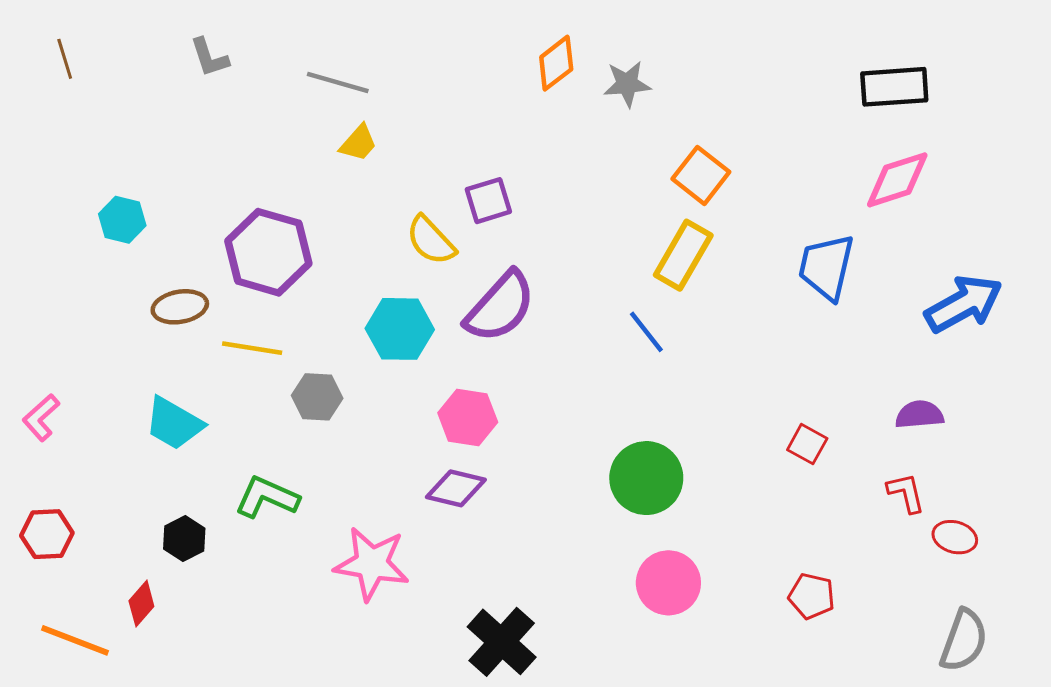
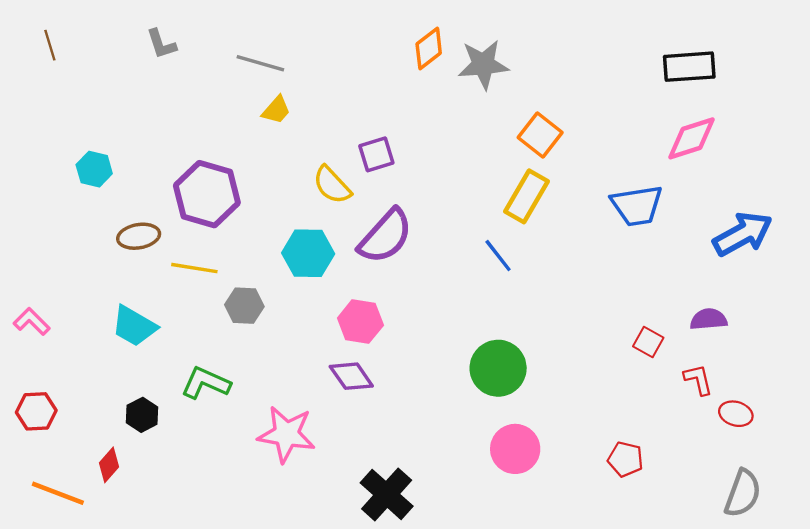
gray star: (627, 84) -> (483, 64), size x1.4
blue trapezoid: (826, 267) -> (637, 206), turned -112
pink L-shape: (41, 418) -> (32, 322), turned 87
red square: (807, 444) -> (648, 342), moved
purple diamond: (456, 488) -> (351, 376), turned 42

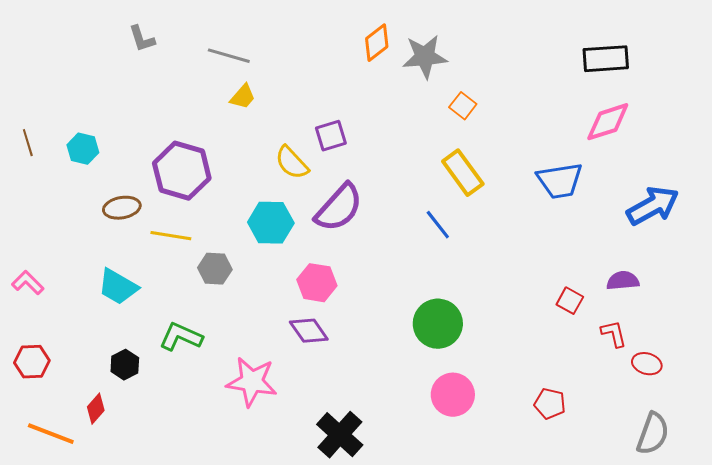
brown line: (50, 45) -> (28, 143), moved
orange square: (540, 135) -> (463, 106), moved, size x0.7
yellow rectangle: (527, 196) -> (463, 173), turned -66

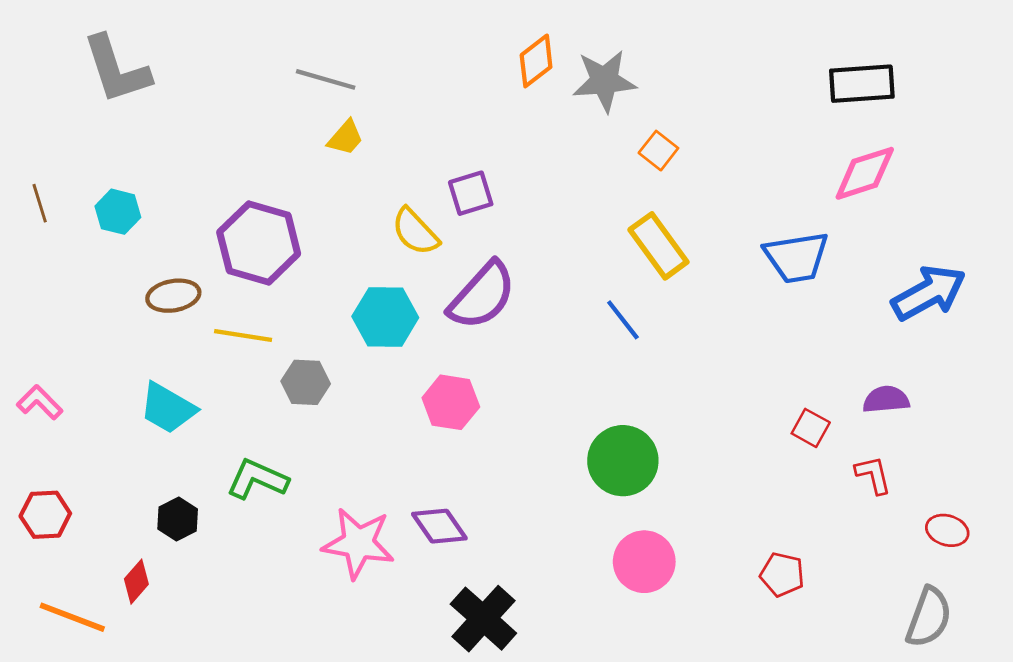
gray L-shape: (142, 39) -> (116, 69), moved, size x1.8
purple diamond: (309, 331) -> (439, 526), moved
red ellipse: (647, 364) -> (947, 530), moved

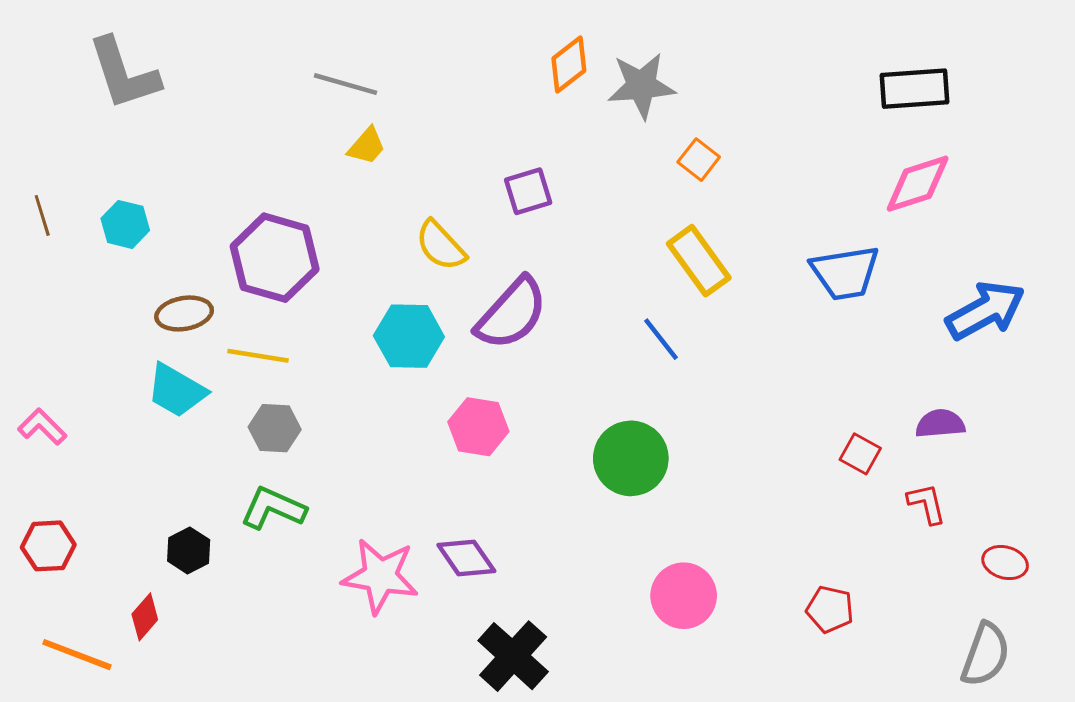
purple square: (471, 193) -> (528, 191), moved
gray hexagon: (306, 382) -> (275, 428), moved
cyan trapezoid: (168, 408) -> (177, 390), moved
green circle: (623, 461) -> (631, 458), moved

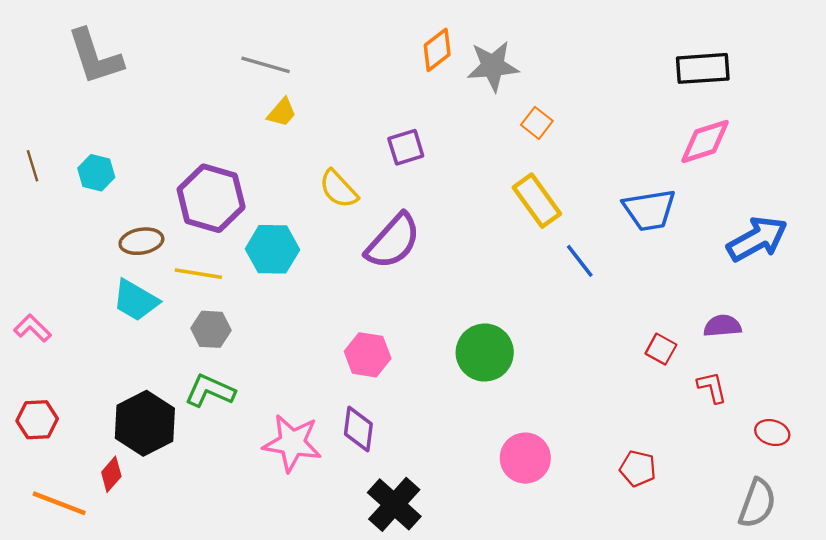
cyan hexagon: (409, 336) -> (272, 249), moved
blue line: (661, 339) -> (580, 261), moved
pink hexagon: (478, 427) -> (368, 355), moved
black hexagon: (189, 550) -> (145, 423), size x1.8
purple diamond: (466, 558) -> (358, 429), turned 42

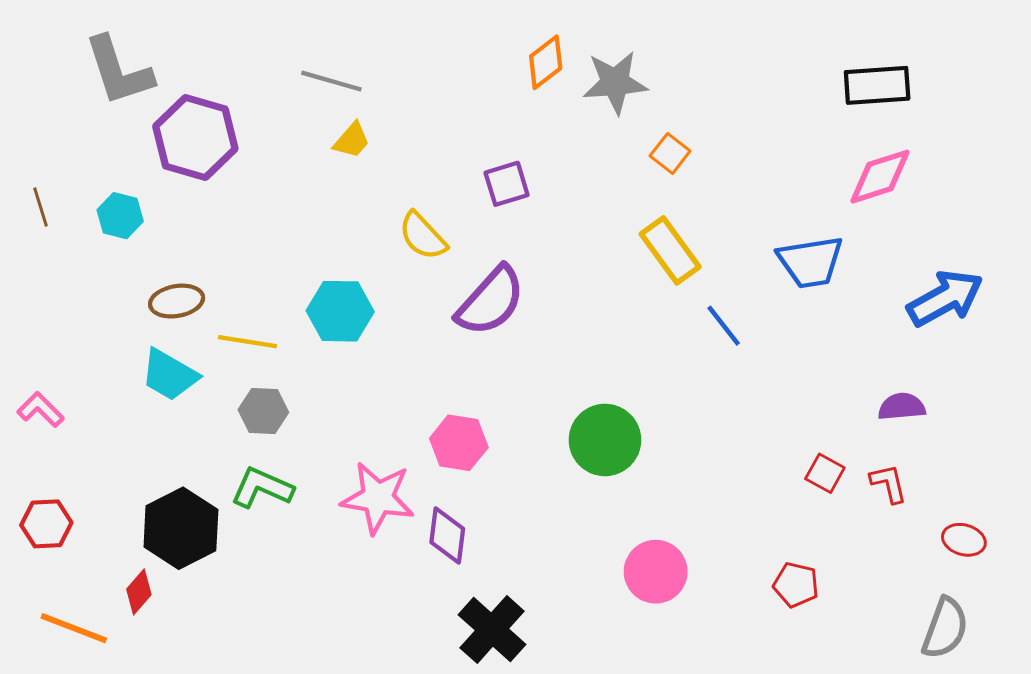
purple hexagon: (211, 198) -> (195, 137), moved
red square: (661, 349) -> (825, 473), moved
pink star: (292, 443) -> (378, 498), moved

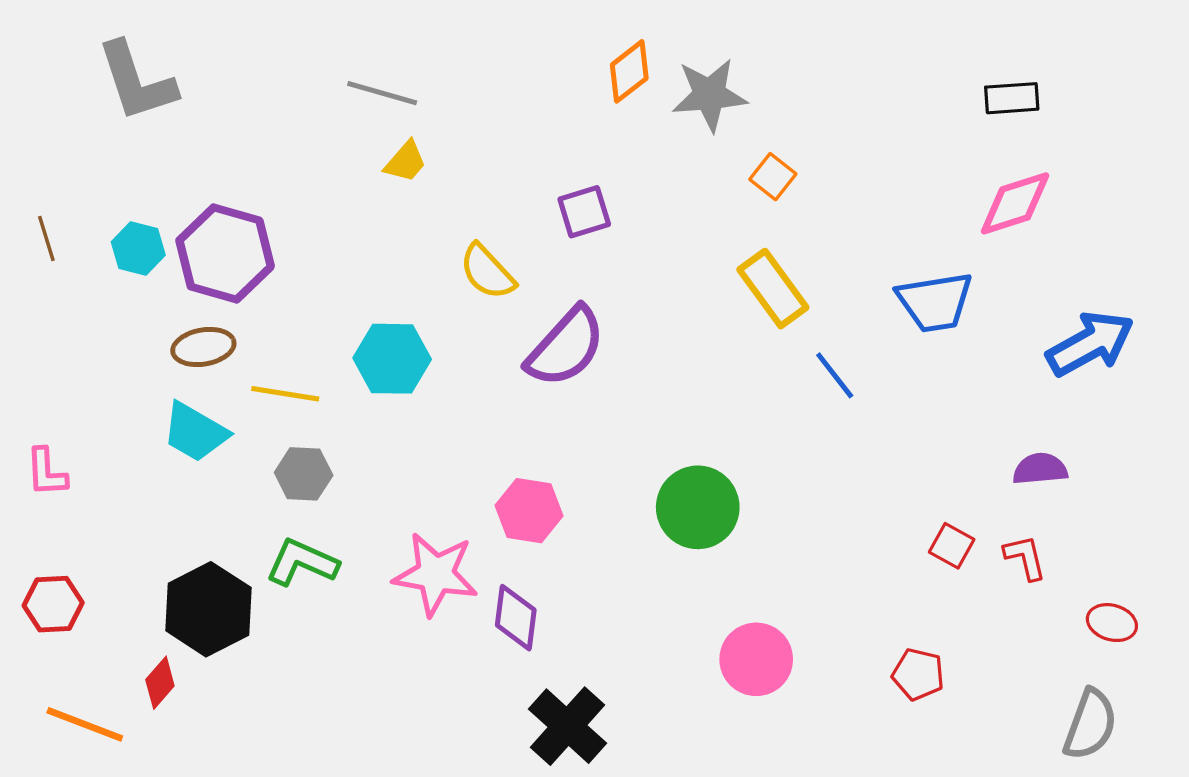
black rectangle: (877, 85) -> (1012, 98), size x0.7
purple hexagon: (195, 137) -> (225, 253), moved
pink L-shape: (41, 410) -> (46, 472), turned -138

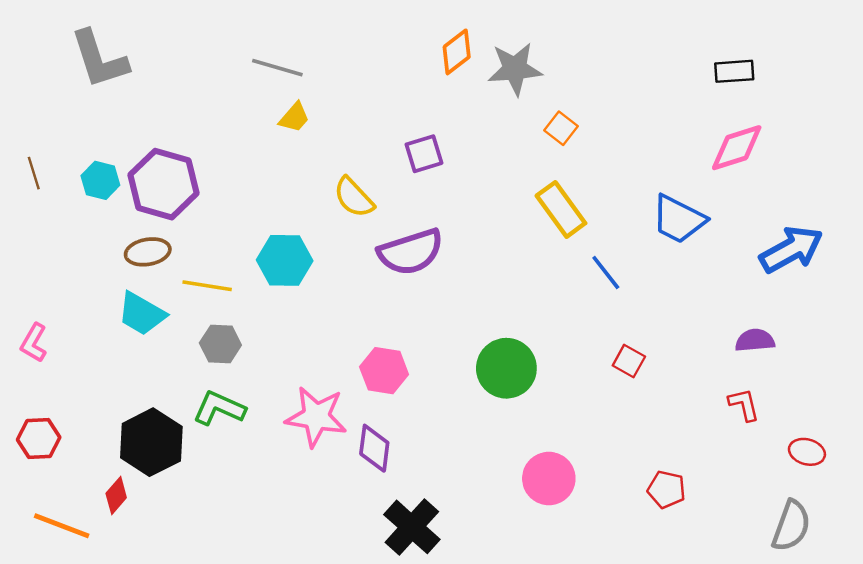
blue trapezoid: (935, 302) -> (679, 219), turned 36
purple semicircle: (566, 347) -> (411, 252), turned 30
pink L-shape: (46, 472) -> (34, 343), turned 33
red square: (952, 546) -> (629, 361), moved

